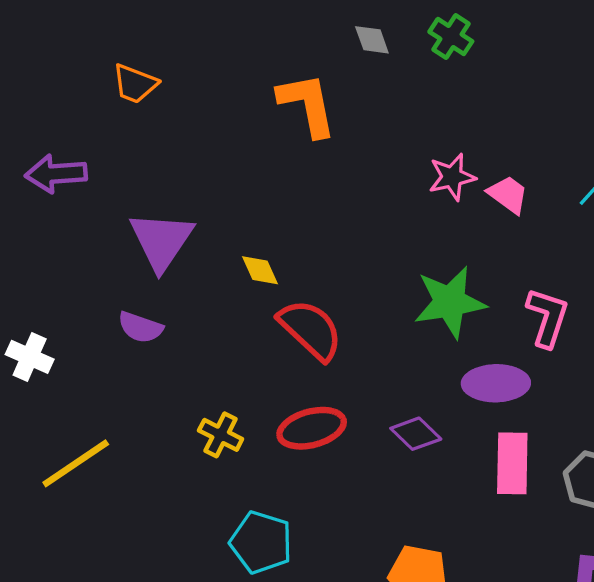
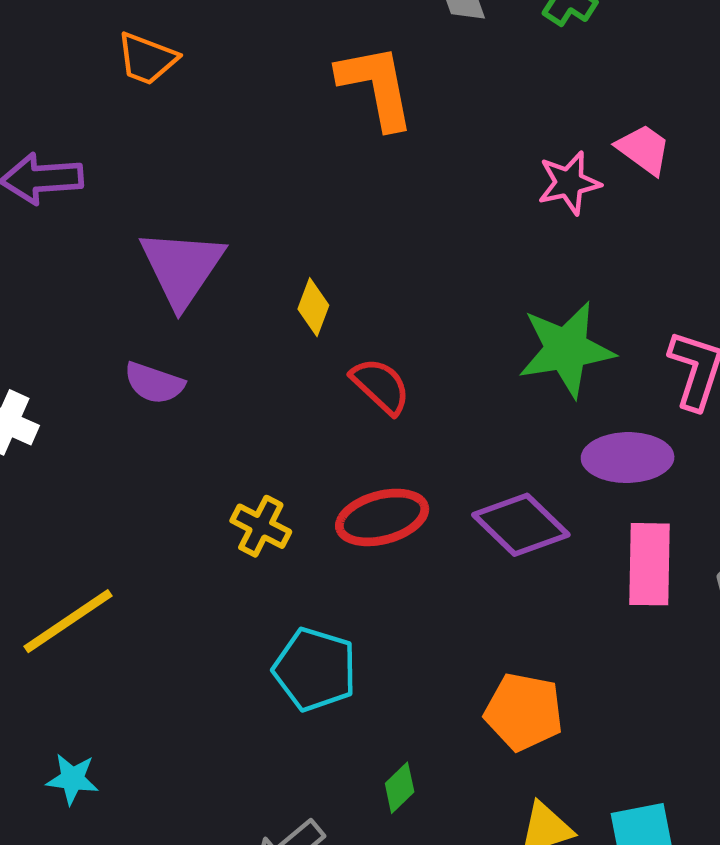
pink trapezoid: (508, 195) -> (644, 149), moved
yellow diamond: (260, 270) -> (313, 307), turned 45
red semicircle: (310, 329) -> (381, 386), size x0.7
purple diamond: (416, 434) -> (521, 525), size x1.4
yellow line: (76, 463) -> (68, 621), moved

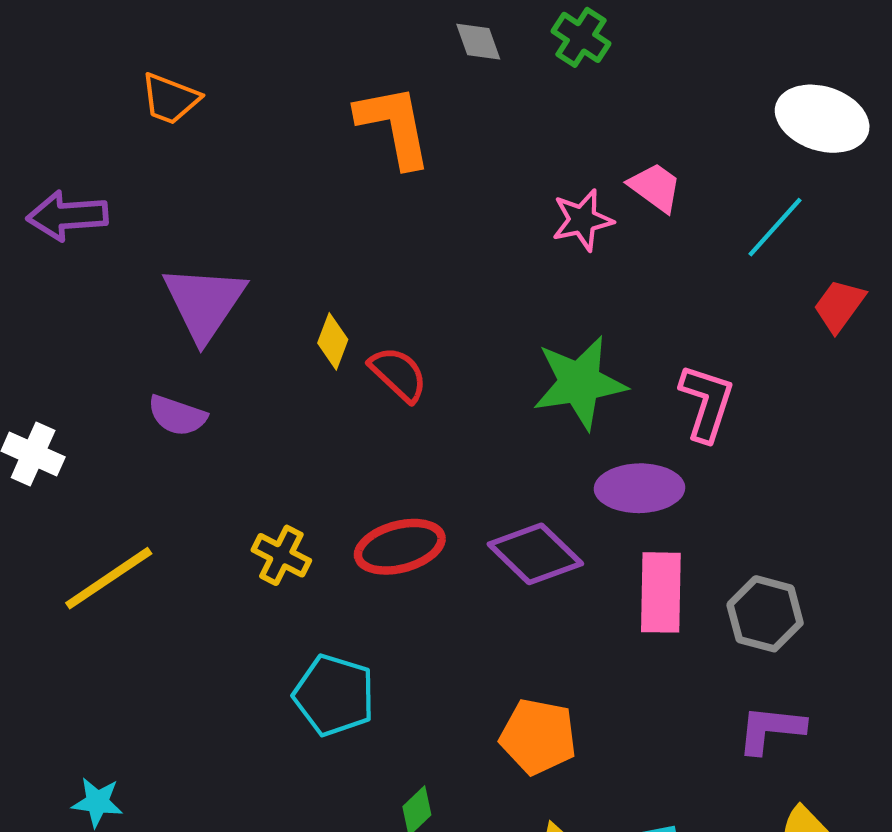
red semicircle: (381, 386) -> (398, 374), moved
yellow line: (68, 621) -> (109, 578), moved

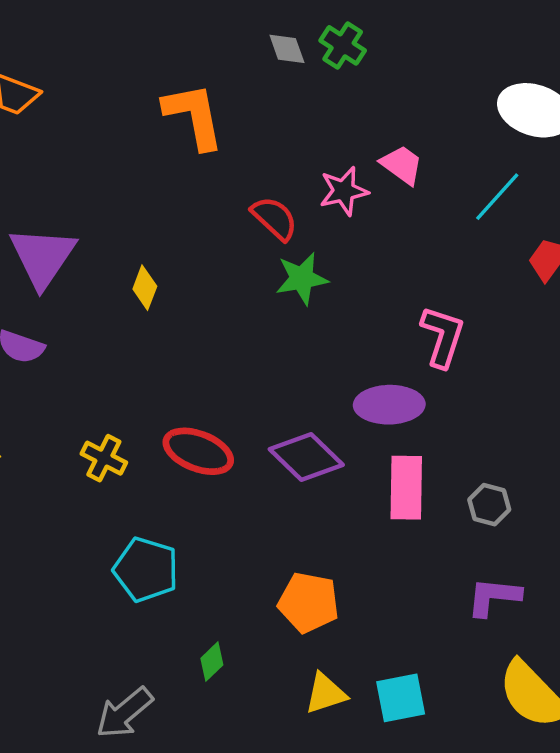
gray diamond: (478, 42) -> (287, 49), moved
red semicircle: (398, 374) -> (274, 218), moved
green star: (580, 383) -> (302, 278), moved, size x0.7
red ellipse: (400, 547) -> (198, 451), turned 36
gray hexagon: (765, 614) -> (489, 505), size x0.7

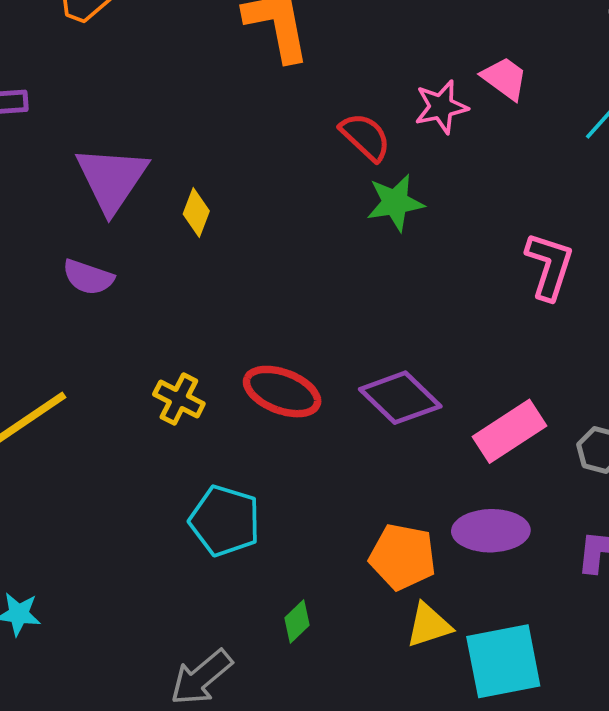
yellow diamond: (145, 288) -> (196, 213), moved
purple ellipse: (389, 405) -> (491, 531), moved
pink rectangle: (406, 488) -> (510, 431), turned 56
yellow triangle: (326, 693) -> (429, 625), moved
cyan square: (401, 698) -> (503, 661), size x1.4

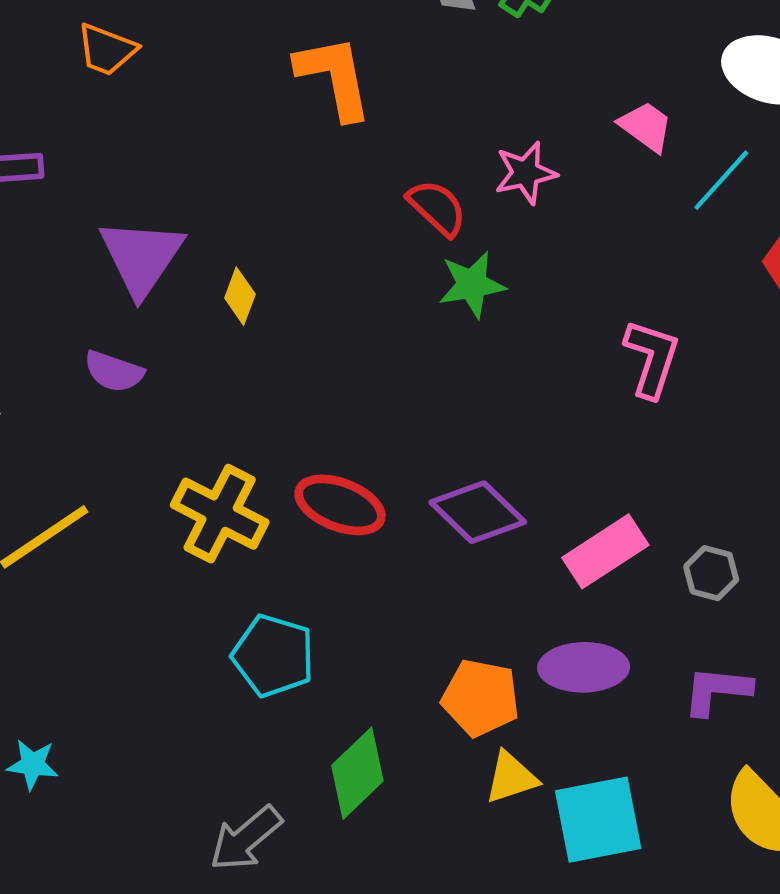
pink trapezoid: (505, 78) -> (646, 126), moved
yellow cross: (179, 399) -> (220, 514), size x1.6
green diamond: (297, 621) -> (357, 773), size x1.8

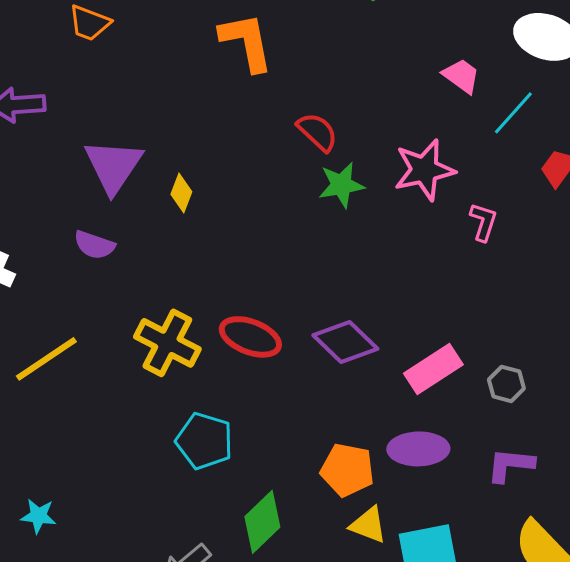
pink star: (526, 173) -> (424, 170), moved, size x1.4
pink L-shape: (652, 358) -> (483, 222), moved, size x0.7
yellow triangle: (511, 778) -> (368, 525), turned 39

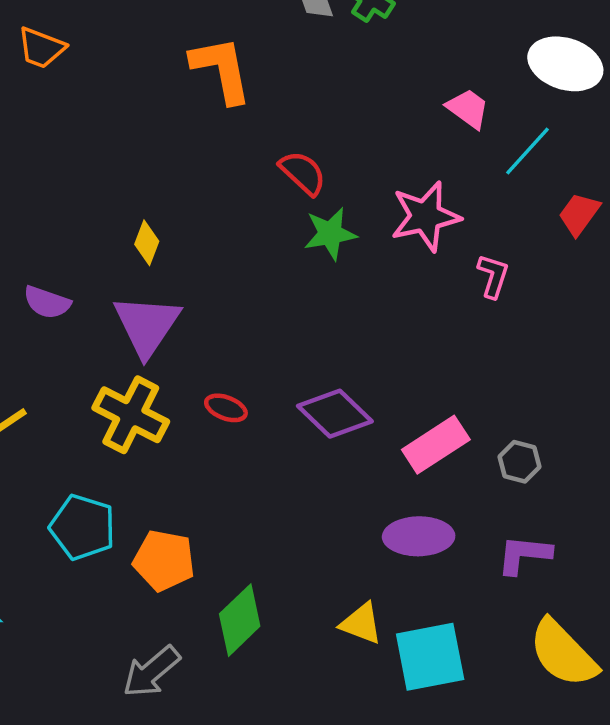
purple triangle: (113, 166) -> (147, 325), moved
red ellipse: (250, 337) -> (226, 408), size x0.6
cyan pentagon: (204, 441) -> (83, 527), moved
orange pentagon: (347, 470) -> (164, 560), moved

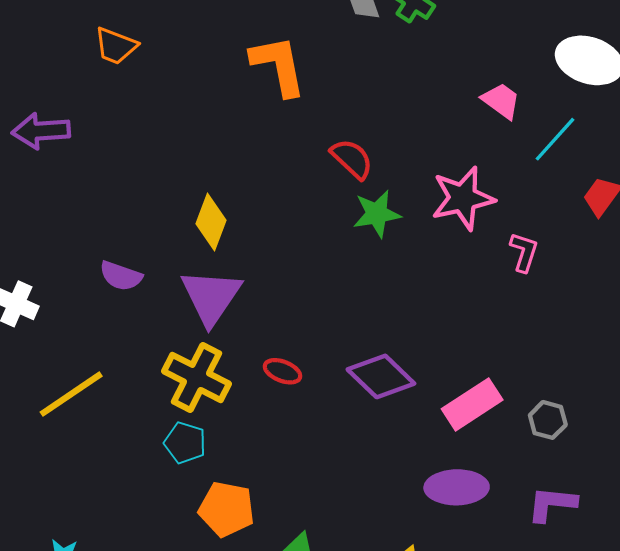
yellow diamond: (147, 243) -> (211, 222), size x1.4
cyan pentagon: (83, 527) -> (185, 443), moved, size x0.7

